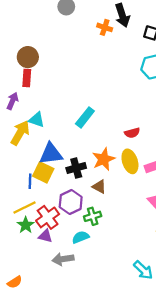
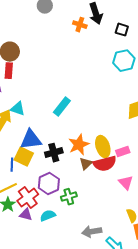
red semicircle: (132, 133) -> (105, 164), moved, size x1.6
brown triangle: (99, 187) -> (86, 164), moved, turned 48
cyan semicircle: (81, 237) -> (48, 216), moved
gray arrow: (63, 259) -> (92, 232), moved

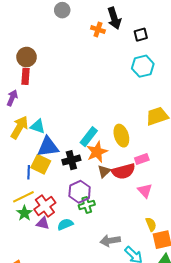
black square: (122, 30) -> (141, 35), turned -32
cyan rectangle: (62, 107) -> (89, 137), moved
cyan triangle: (18, 109) -> (38, 126), moved
yellow ellipse: (103, 147) -> (121, 136), moved
purple hexagon: (49, 184) -> (80, 192), moved

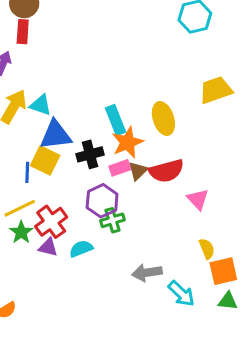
cyan rectangle: (89, 137) -> (115, 120), turned -60
pink rectangle: (142, 159) -> (120, 168), moved

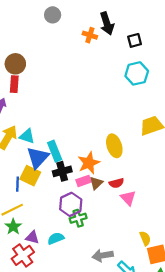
cyan rectangle: (115, 120) -> (55, 151), moved
blue triangle: (56, 135) -> (38, 158), turned -40
red semicircle: (166, 171) -> (116, 183), size x0.6
pink triangle: (198, 199) -> (128, 198), moved
red cross: (51, 222) -> (23, 255), moved

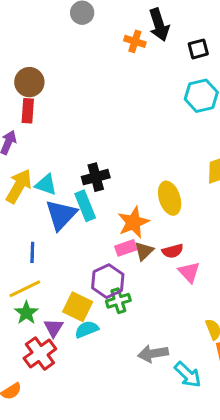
black cross: (62, 171) -> (96, 177), moved
yellow square: (30, 176) -> (78, 307), moved
purple triangle: (32, 237) -> (53, 328), turned 48

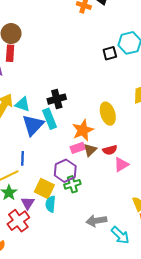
black square: (198, 49) -> (110, 53), moved
blue line: (32, 252) -> (22, 158), moved
pink triangle: (189, 272) -> (121, 165), turned 42
cyan semicircle: (87, 329) -> (51, 204), turned -63

